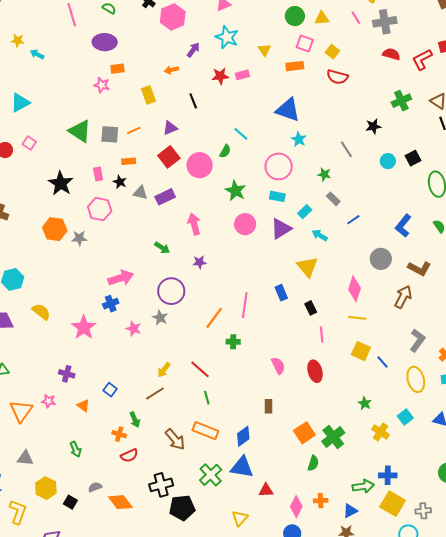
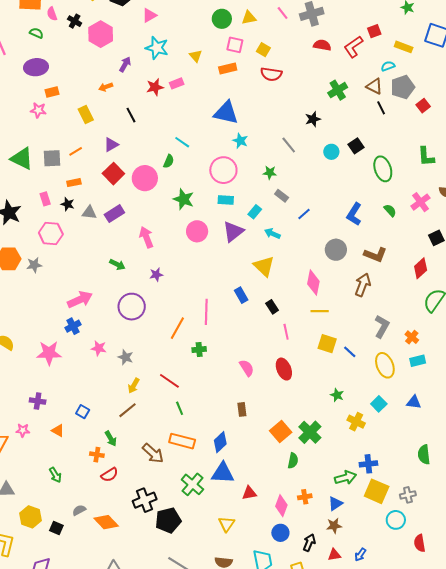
gray star: (160, 318) -> (126, 357), moved
pink star: (84, 327) -> (49, 353), turned -30

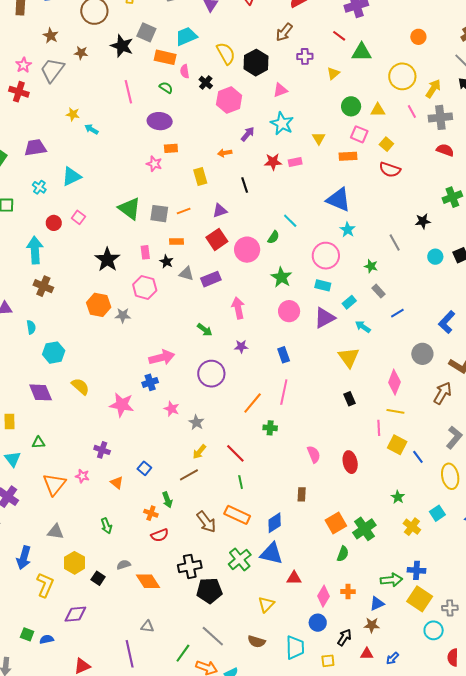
blue rectangle: (241, 295) -> (284, 355), moved
pink line: (286, 332) -> (379, 428), moved

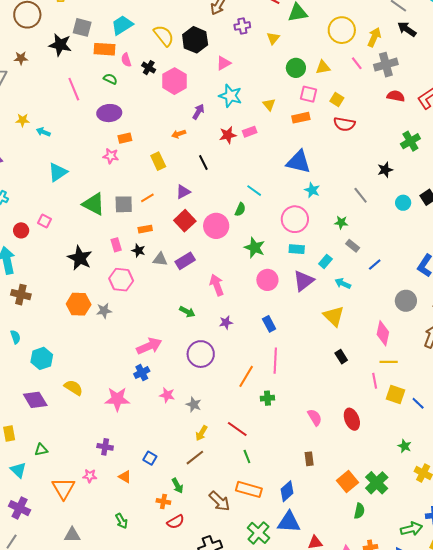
cyan triangle: (72, 176) -> (58, 172), moved

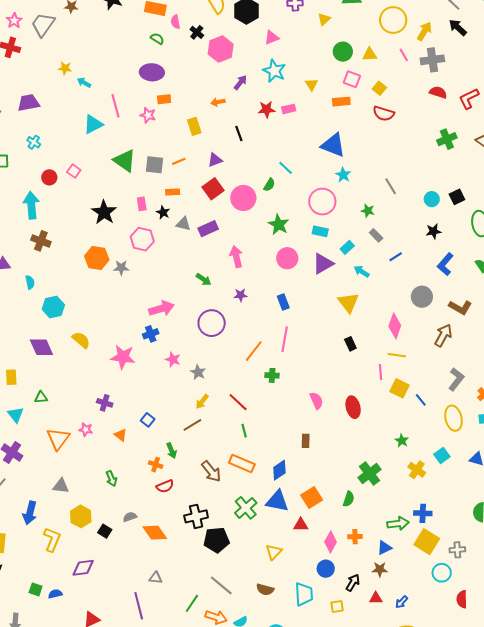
pink line: (74, 89) -> (115, 106), moved
black star: (385, 170) -> (433, 231), moved
orange square: (348, 482) -> (312, 497), moved

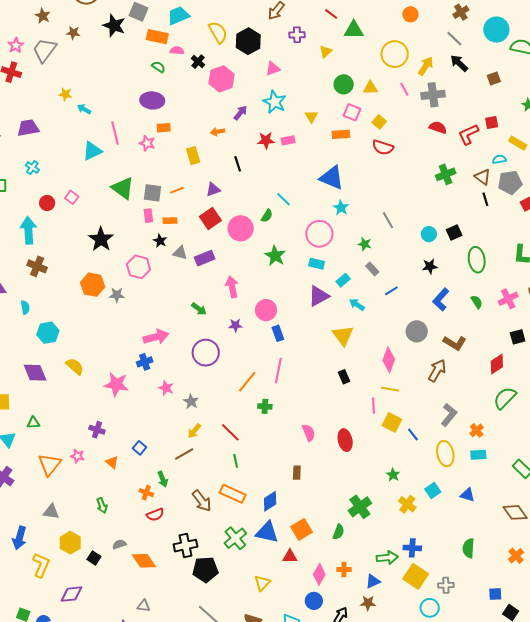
pink semicircle: (175, 22) -> (177, 51), turned 104
pink rectangle: (142, 204) -> (148, 216), moved
pink circle: (287, 258) -> (266, 310), moved

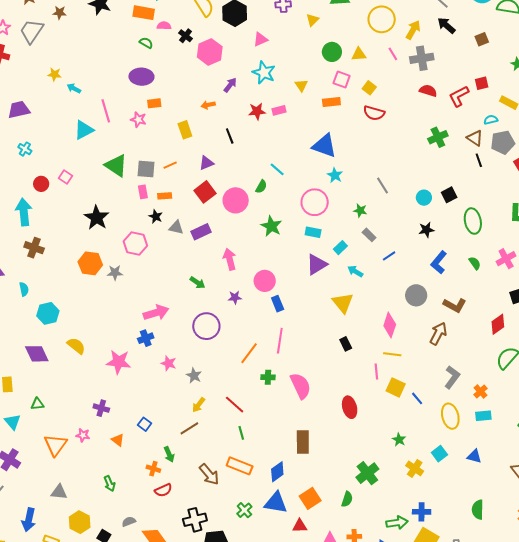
pink semicircle: (309, 433) -> (301, 386), moved, size x1.5
brown rectangle: (297, 473) -> (303, 442), size x1.6
green cross: (235, 538) -> (244, 510), size x0.7

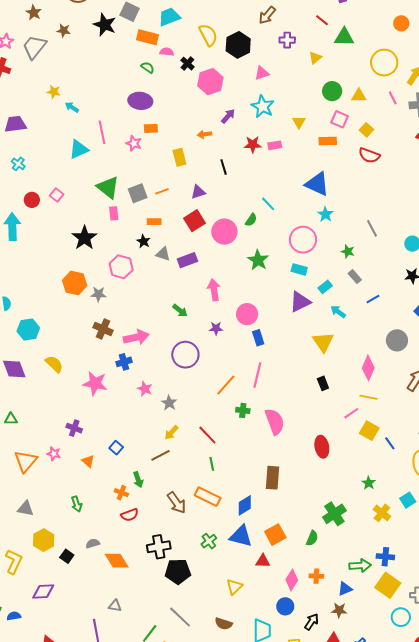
gray square: (146, 169) -> (138, 193), turned -30
pink rectangle: (143, 192) -> (114, 213), moved
brown cross: (34, 248) -> (103, 329), moved
pink line: (376, 371) -> (351, 413), turned 56

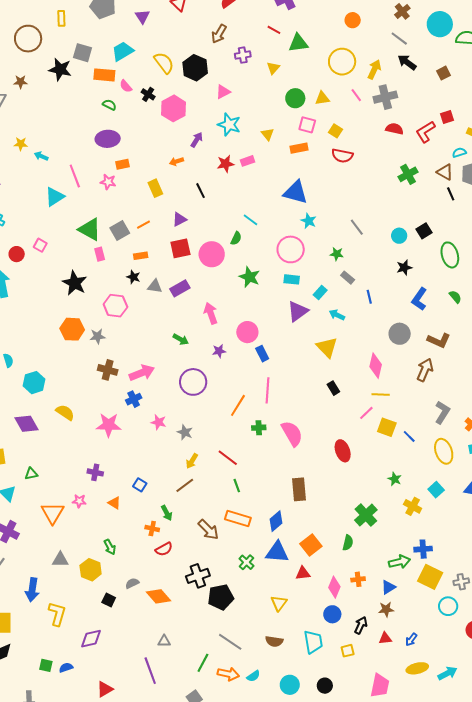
pink semicircle: (167, 52) -> (126, 86), turned -128
red square: (195, 221) -> (180, 248), turned 30
blue line: (373, 299) -> (369, 297), turned -64
yellow hexagon: (44, 540) -> (91, 570), moved

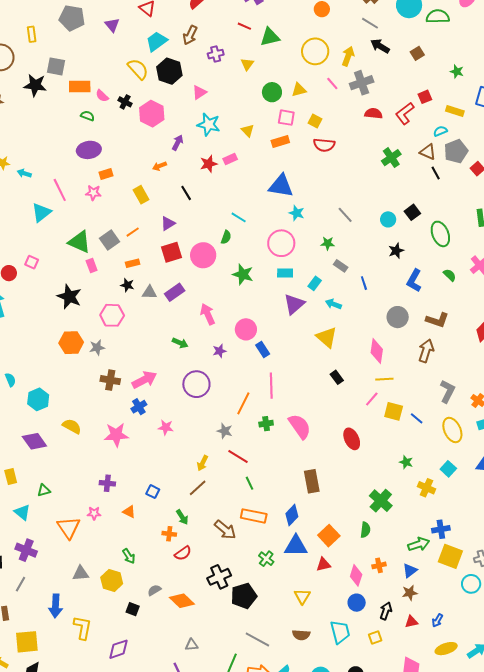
cyan trapezoid: (123, 51) -> (157, 41), moved
gray star: (185, 432) -> (225, 431), moved

